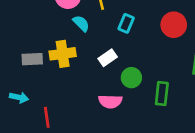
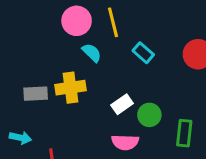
cyan rectangle: (126, 23) -> (143, 53), turned -72
white rectangle: (108, 58) -> (122, 104), moved

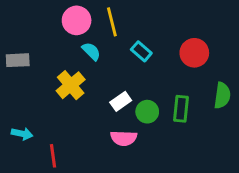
yellow cross: (70, 88) -> (71, 85), turned -32
gray rectangle: (36, 94) -> (18, 60), moved
green rectangle: (184, 133) -> (181, 109), moved

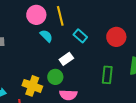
yellow cross: (71, 85) -> (32, 86), moved, turned -30
white rectangle: (121, 101) -> (66, 59), moved
green circle: (147, 112) -> (55, 77), moved

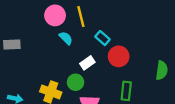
red circle: (116, 37) -> (119, 56), moved
green rectangle: (107, 75) -> (126, 91), moved

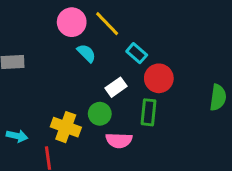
yellow line: (81, 16) -> (107, 24), turned -30
green rectangle: (126, 91) -> (148, 112), moved

